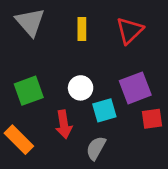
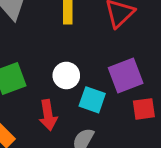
cyan square: (104, 110) -> (92, 100), turned 35

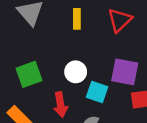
purple square: (126, 75) -> (125, 72), turned 32

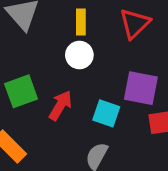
white circle: (76, 72) -> (79, 55), moved
red arrow: (61, 105) -> (60, 105), moved, turned -140

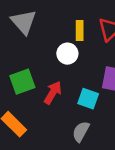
yellow rectangle: (81, 22) -> (80, 30), moved

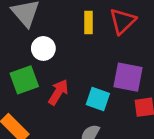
white circle: (67, 54) -> (43, 48), moved

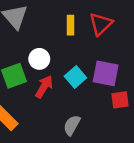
white circle: (43, 48) -> (39, 59), moved
cyan square: (98, 99) -> (75, 77), moved, turned 30

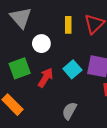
white circle: (39, 59) -> (41, 44), moved

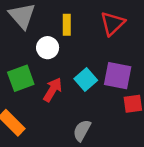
yellow rectangle: (68, 25) -> (67, 25), moved

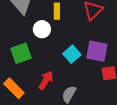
red arrow: (53, 90) -> (46, 80), moved

